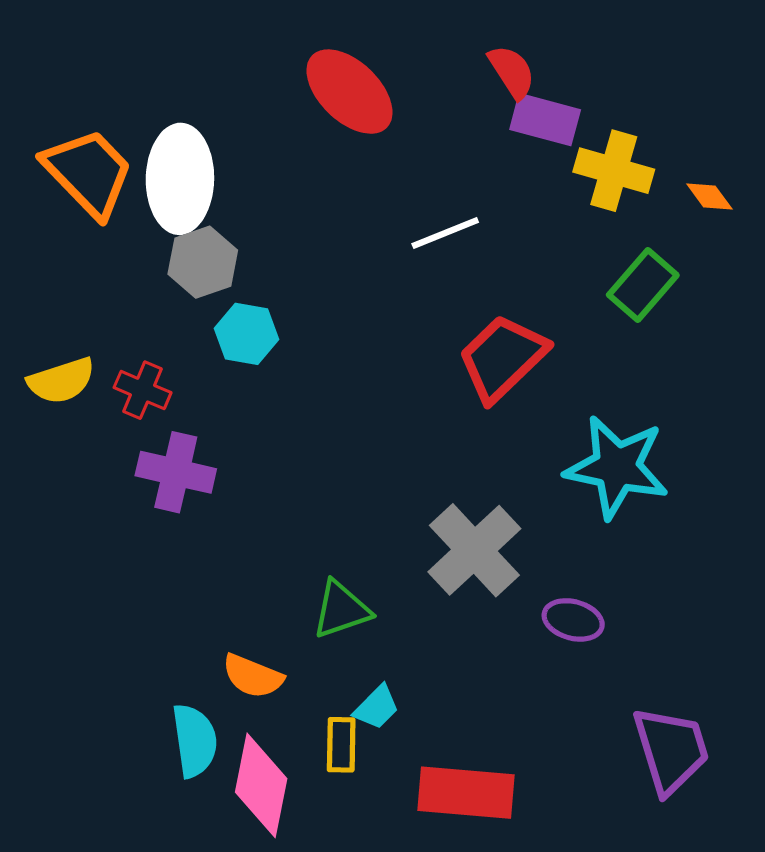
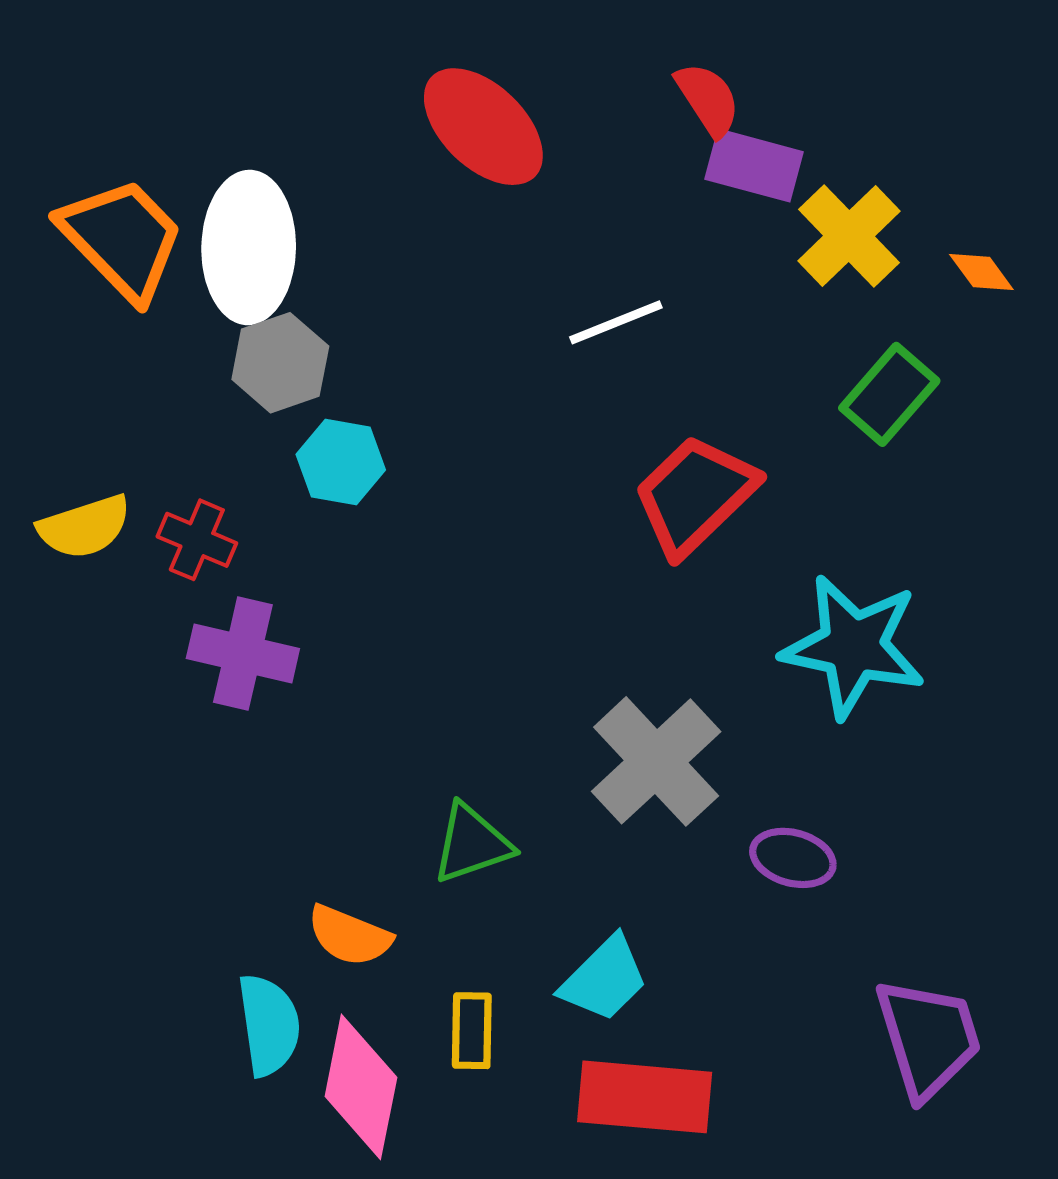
yellow cross: (614, 171) -> (849, 236), turned 30
cyan trapezoid: (377, 707) -> (604, 979), moved, size x1.4

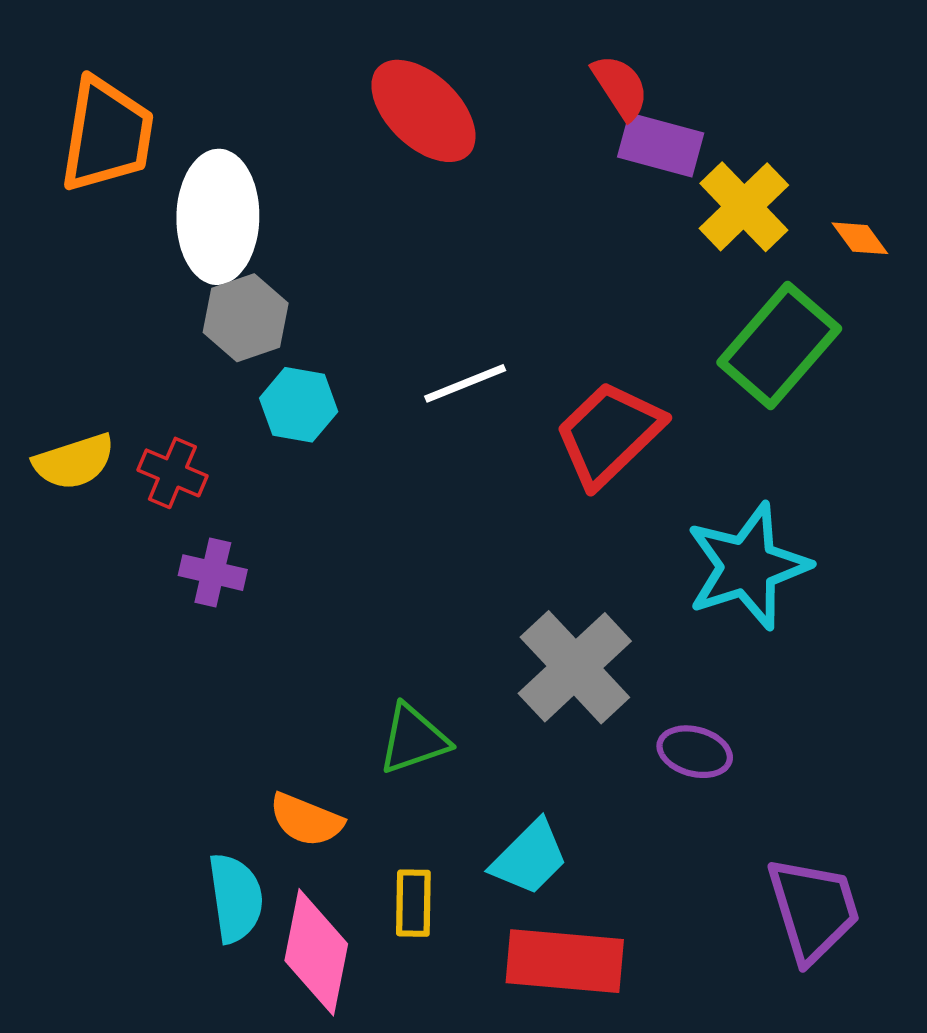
orange trapezoid: (122, 239) -> (107, 135), moved, turned 53
white line: (616, 322) -> (465, 383), moved
green rectangle: (889, 394) -> (779, 346), size x1.4
cyan star: (853, 646) -> (748, 566), turned -30
purple cross: (243, 654) -> (213, 573), size x0.7

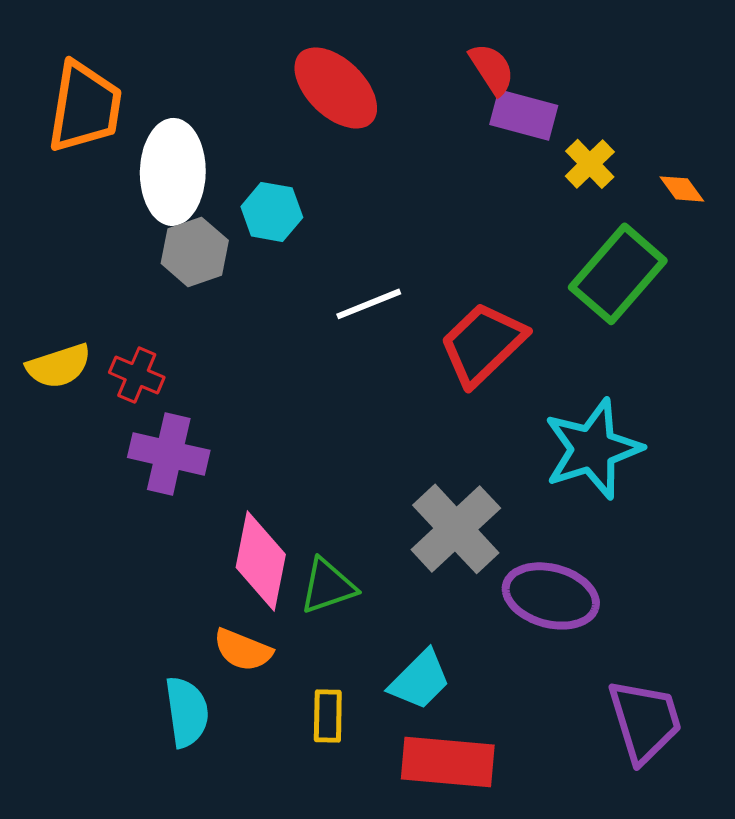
yellow cross: (744, 207) -> (590, 164), size x0.7
cyan hexagon: (299, 405) -> (272, 212), moved
purple cross: (213, 573) -> (169, 454), size x1.5
purple ellipse: (695, 752) -> (551, 596), size x1.6
pink diamond: (316, 952) -> (261, 561), moved

